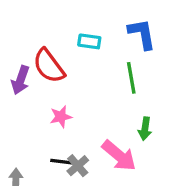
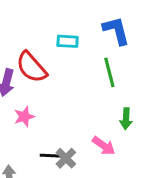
pink star: (61, 117) -> (24, 117), moved
pink arrow: (119, 156) -> (104, 146), size x0.7

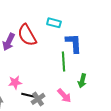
blue L-shape: (116, 31) -> (74, 43), moved
green line: (109, 72) -> (63, 62), moved
pink star: (24, 117) -> (15, 82), moved

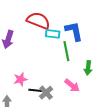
cyan rectangle: (54, 23) -> (53, 34), moved
red semicircle: (27, 35) -> (38, 21), moved, turned 150

